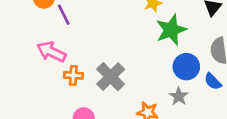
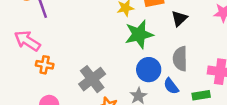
gray cross: (111, 77) -> (92, 79), moved

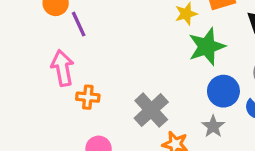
pink arrow: (27, 41) -> (63, 68), turned 52

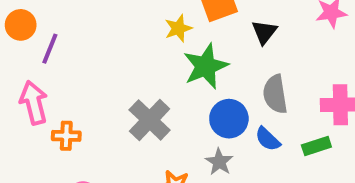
purple line: (79, 24) -> (50, 49), turned 50
gray cross: (151, 110) -> (150, 120), moved

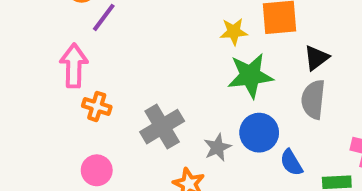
gray semicircle: (275, 94) -> (313, 99), moved
gray cross: (150, 120) -> (162, 127), moved
gray star: (219, 162) -> (217, 147), moved

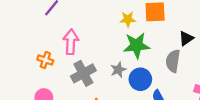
black triangle: (316, 58) -> (186, 38), moved
pink arrow: (74, 66) -> (71, 42), moved
gray star: (217, 147) -> (118, 70), moved

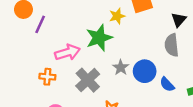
pink arrow: (71, 42) -> (67, 52), turned 85
green star: (136, 45) -> (99, 38), moved

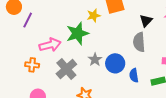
blue semicircle: (167, 84) -> (134, 75), turned 32

